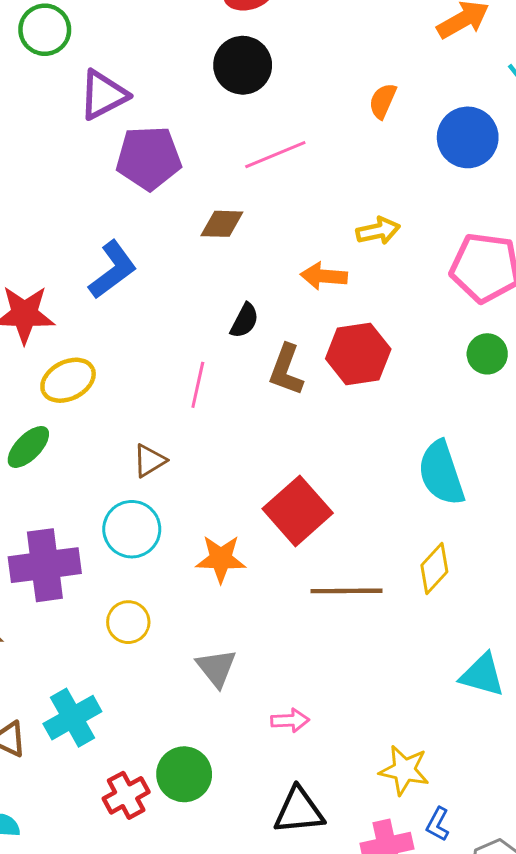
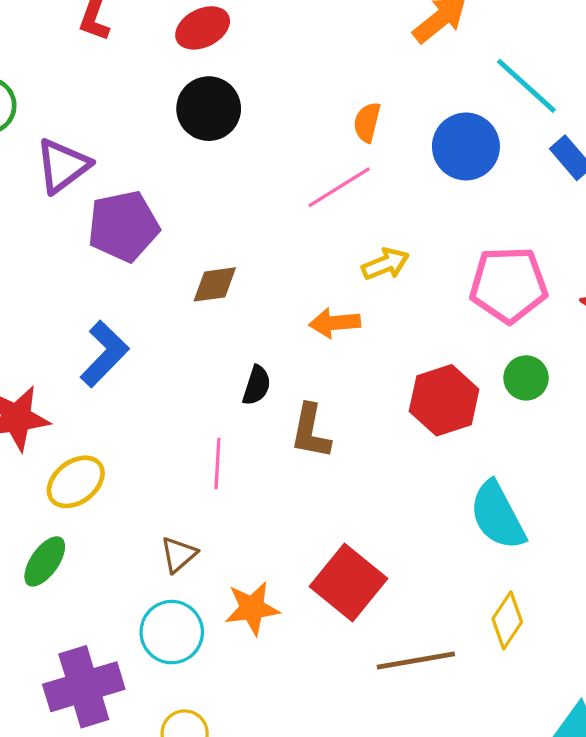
pink line: (275, 155) -> (339, 187), moved
red hexagon: (358, 354) -> (444, 400), moved
orange star: (221, 559) -> (252, 608), moved

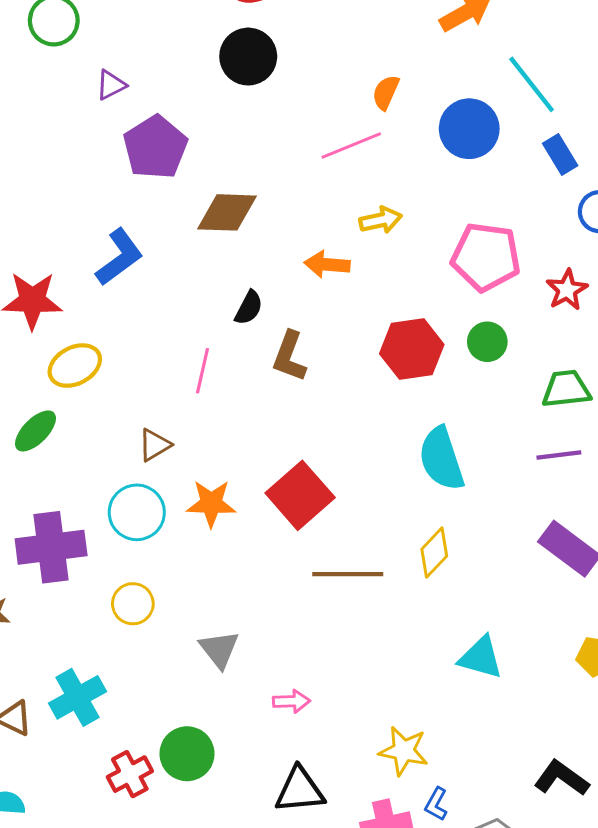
purple triangle: (63, 166) -> (111, 85), size x0.6
purple pentagon: (123, 226) -> (155, 147), turned -30
brown diamond: (215, 284) -> (227, 212), size x1.4

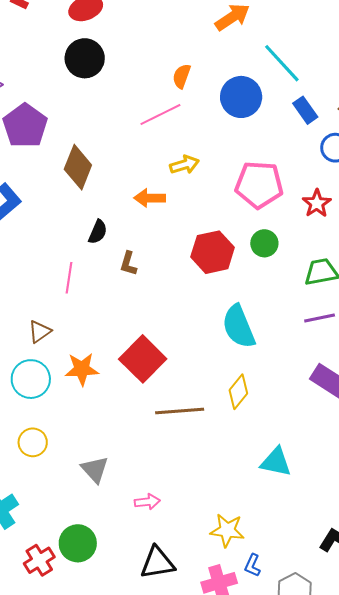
brown diamond: (227, 212) -> (78, 167), turned -66
brown L-shape: (289, 356) -> (128, 263), size x0.7

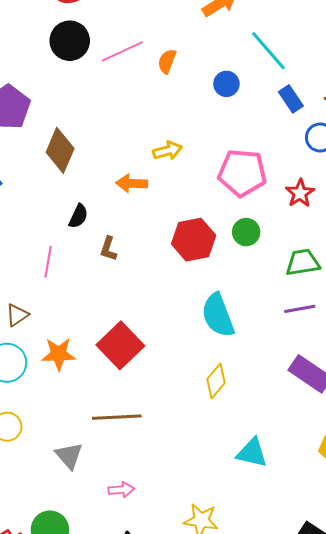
blue circle: (241, 97) -> (226, 84), size x0.6
pink line: (160, 115) -> (122, 51), moved
brown line: (180, 411) -> (117, 417), moved

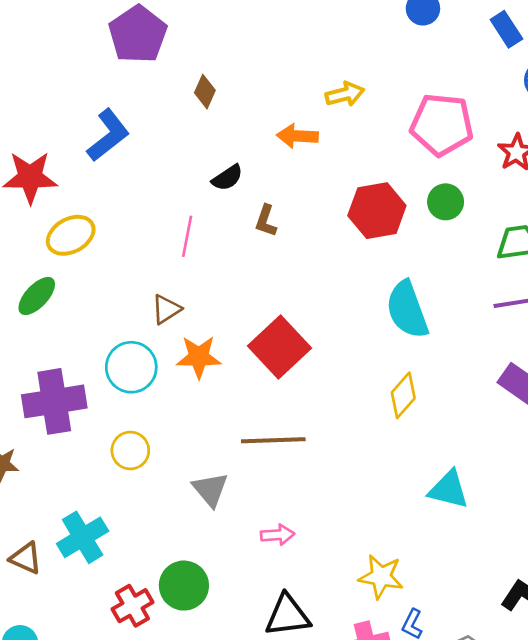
brown diamond: (60, 150) -> (205, 92), size x0.6
black semicircle: (78, 216) -> (227, 178), turned 30
brown triangle: (17, 315) -> (166, 309), moved

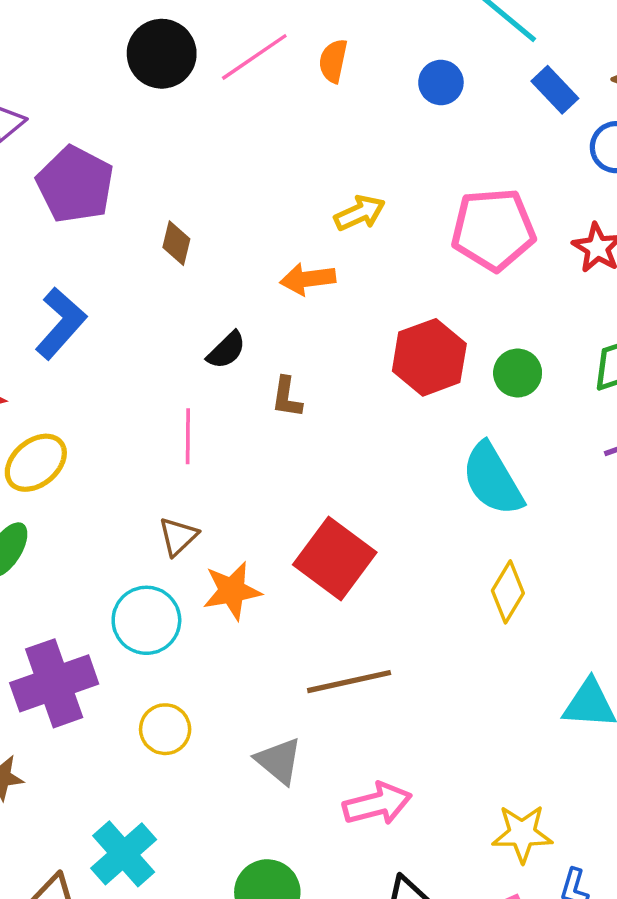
green circle: (446, 202) -> (518, 373), moved
pink arrow: (278, 535) -> (377, 804), size x1.5

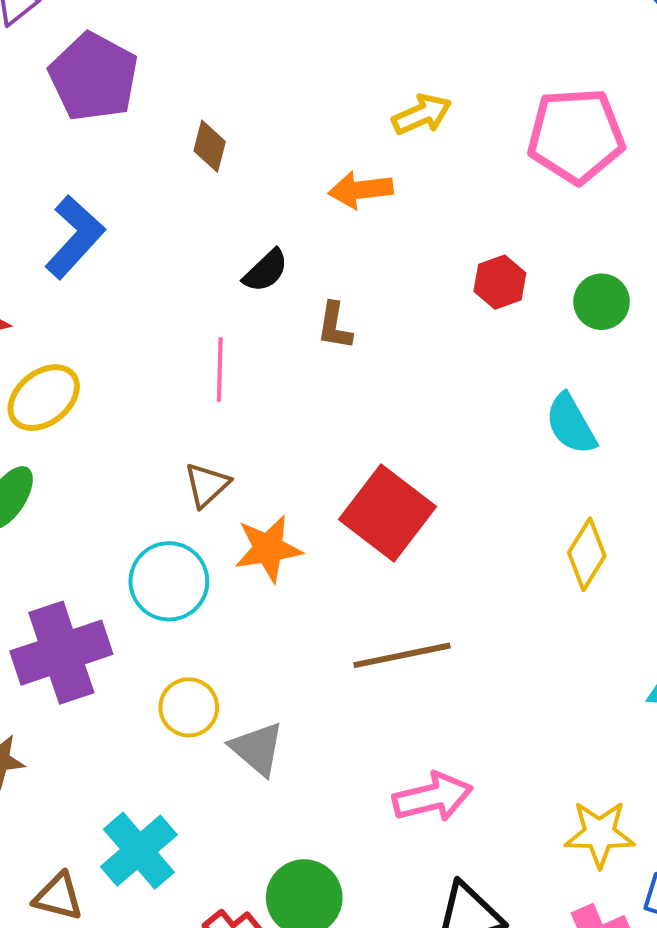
red hexagon: (429, 357) -> (500, 282), size x0.6
cyan semicircle: (492, 479) -> (571, 424), size x0.7
gray triangle: (279, 761) -> (257, 749), moved

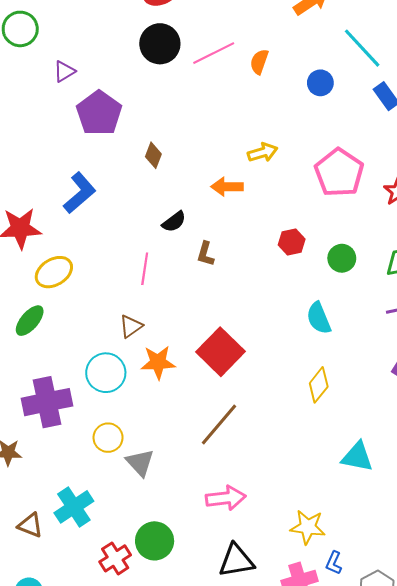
pink pentagon: (576, 136) -> (339, 173), turned 30
brown line: (402, 655) -> (219, 425), turned -45

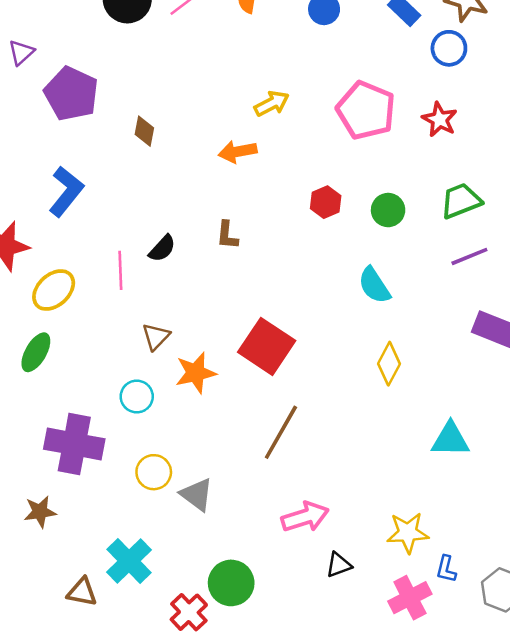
black semicircle: (174, 222) -> (162, 248), moved
pink line: (145, 269) -> (120, 270), moved
cyan circle: (106, 373) -> (137, 397), size x0.7
purple cross: (47, 402) -> (74, 444), turned 33
black triangle: (236, 561) -> (339, 565), moved, size x0.6

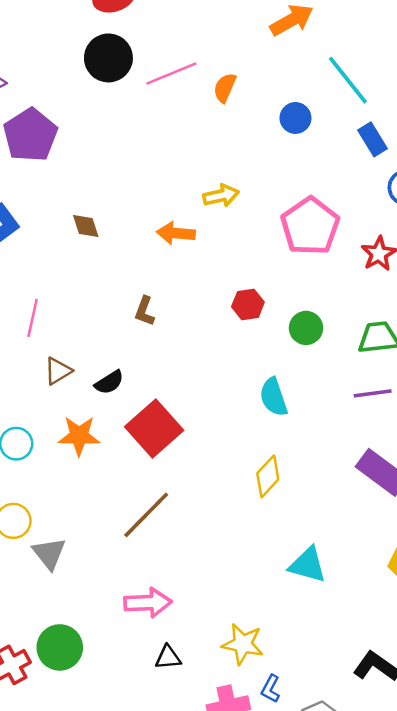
brown diamond: (144, 131) -> (86, 226), moved, turned -44
black semicircle: (162, 248) -> (109, 382), moved
brown triangle: (156, 337) -> (58, 371), moved

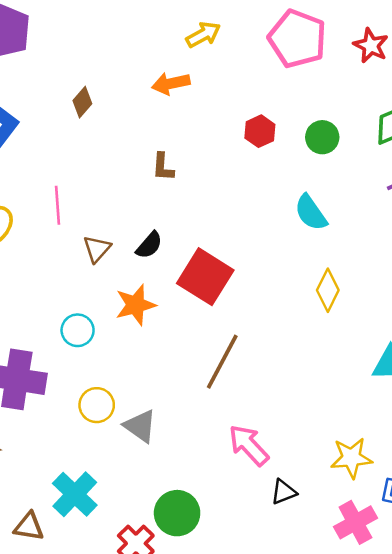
brown diamond: (86, 226) -> (82, 102), turned 76
pink arrow: (148, 603) -> (249, 445), turned -114

